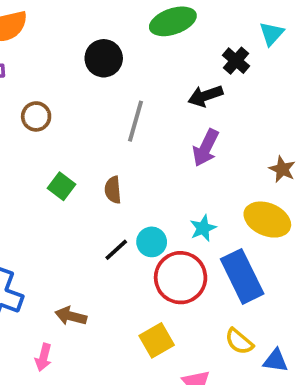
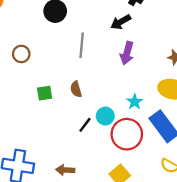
green square: (61, 186) -> (45, 93), turned -35

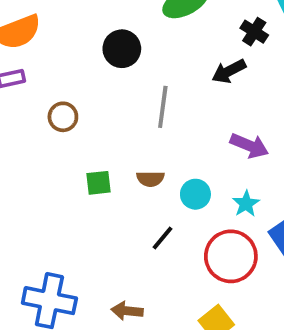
purple arrow: (127, 53) -> (249, 146), moved, turned -85
brown semicircle: (76, 89) -> (150, 179), turned -77
cyan circle: (105, 116) -> (195, 194), moved

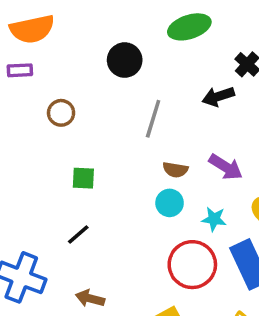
brown semicircle: (150, 179) -> (175, 170), moved
cyan star: (246, 204) -> (214, 219), turned 30
black line: (163, 238) -> (78, 234), moved

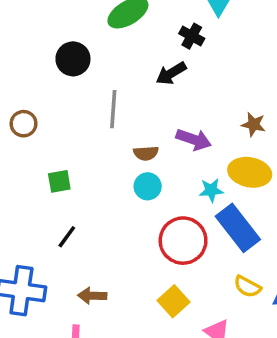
cyan star: (214, 219) -> (211, 190), moved

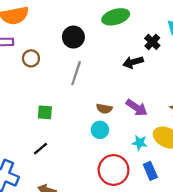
gray line: (113, 109) -> (76, 73), moved
brown circle: (24, 124) -> (31, 58), moved
blue rectangle: (238, 228) -> (150, 171), size x0.6

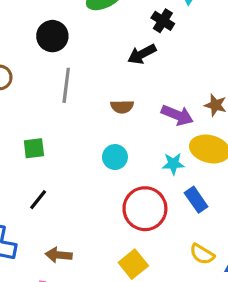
purple arrow: (137, 108) -> (177, 115), moved
brown semicircle: (104, 109) -> (122, 107), moved

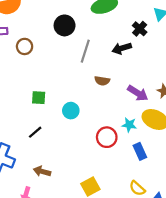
gray line: (66, 85) -> (85, 51), moved
cyan circle: (115, 157) -> (71, 111), moved
red circle: (145, 209) -> (107, 137), moved, size x0.7

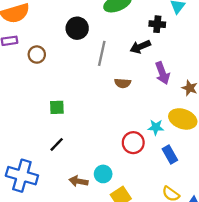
black cross: (140, 29) -> (157, 24), turned -32
purple arrow: (138, 93) -> (162, 73), moved, turned 42
cyan circle: (71, 111) -> (103, 174), moved
brown arrow: (42, 171) -> (78, 181), moved

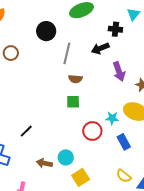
brown semicircle: (123, 83) -> (75, 79), moved
green square: (57, 107) -> (73, 102), moved

